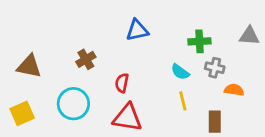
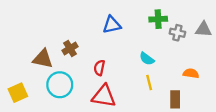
green cross: (199, 41) -> (158, 19), moved
brown triangle: (29, 66) -> (43, 59), moved
gray cross: (215, 68) -> (177, 33), moved

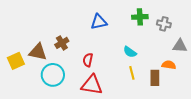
gray triangle: (203, 29) -> (180, 46), moved
gray cross: (177, 33) -> (164, 24), moved
yellow square: (18, 93) -> (16, 61), moved
brown rectangle: (175, 99) -> (155, 78), moved

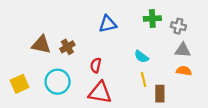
gray triangle: (180, 46) -> (183, 50), moved
brown triangle: (38, 52) -> (41, 45), moved
yellow square: (16, 61) -> (19, 84), moved
brown rectangle: (155, 78) -> (160, 94), moved

